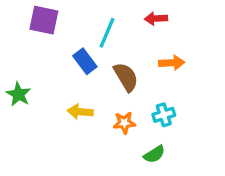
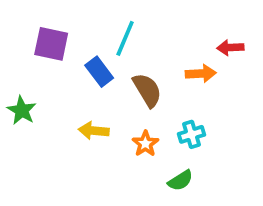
red arrow: (156, 19) -> (230, 48), moved
purple square: (44, 20) -> (51, 44), moved
orange star: (124, 123) -> (145, 144), turned -30

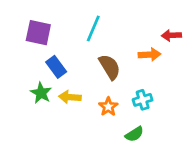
blue rectangle: (99, 72) -> (56, 67), moved
green star: (22, 110) -> (41, 93), moved

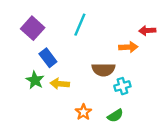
purple square: (38, 33) -> (33, 28), turned 30
brown semicircle: (110, 67) -> (103, 70), moved, turned 120
orange star: (108, 107) -> (83, 112), moved

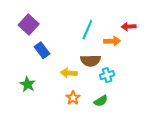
cyan line: (80, 25) -> (87, 30), moved
green star: (35, 80) -> (28, 84), moved
yellow arrow: (60, 84) -> (69, 73), moved

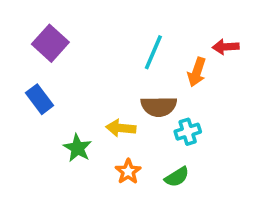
orange arrow: (112, 41) -> (197, 72), turned 112
blue rectangle: (42, 50) -> (40, 99), moved
green star: (28, 84) -> (78, 148), moved

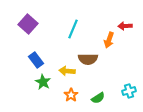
cyan line: (153, 52) -> (73, 29), moved
blue rectangle: (40, 99) -> (36, 60), moved
cyan cross: (188, 132) -> (129, 91), moved

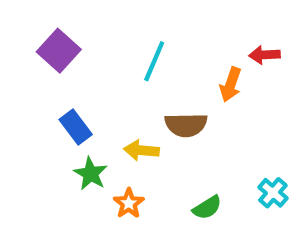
cyan cross: (129, 91) -> (273, 193), turned -32
orange star: (71, 95) -> (129, 203), moved

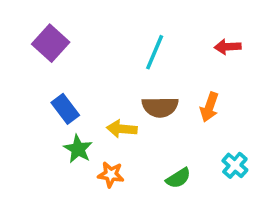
cyan line: (154, 61) -> (155, 52), moved
orange arrow: (231, 85) -> (209, 107), moved
orange star: (129, 203) -> (111, 174), turned -30

